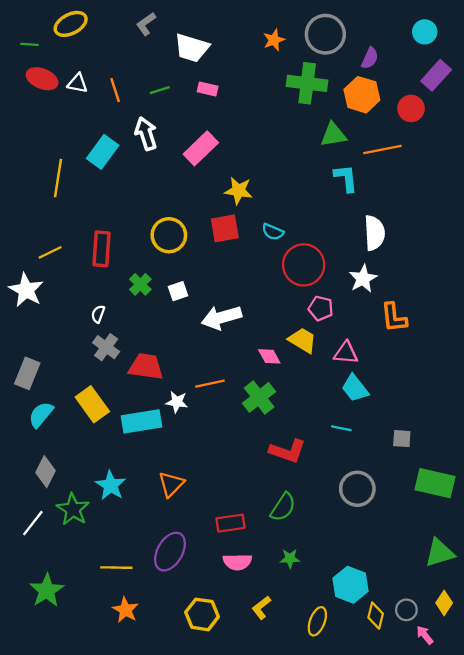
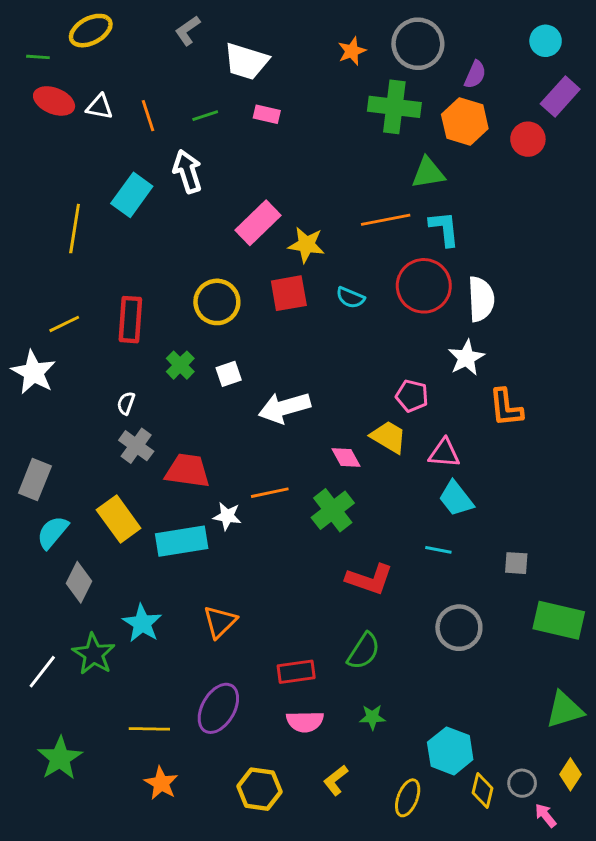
pink rectangle: (201, 148) -> (258, 223), moved
orange line: (382, 150) -> (386, 220), moved
red circle: (304, 265) -> (424, 286), moved
gray diamond: (46, 472) -> (79, 582), moved

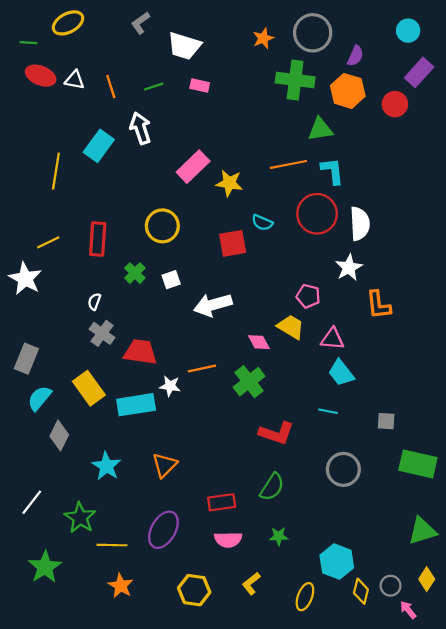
red square: (289, 293) -> (233, 243), moved
green star: (94, 654) -> (80, 518), moved

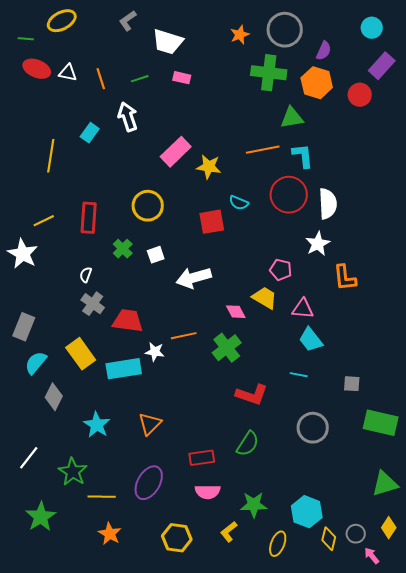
cyan rectangle: (99, 146) -> (90, 133), size x0.7
green star: (279, 536) -> (254, 505), moved, size x1.5

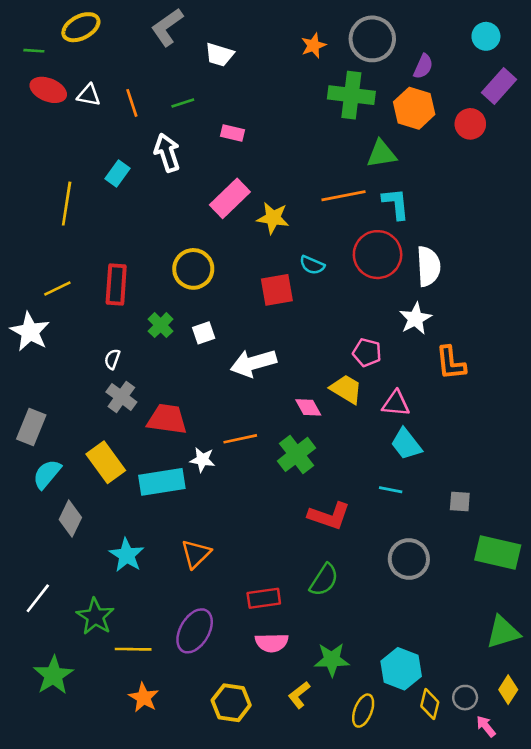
gray L-shape: (128, 21) -> (167, 27), size x1.4
white trapezoid: (168, 42) -> (219, 55), size x0.7
pink rectangle: (182, 78) -> (232, 133), moved

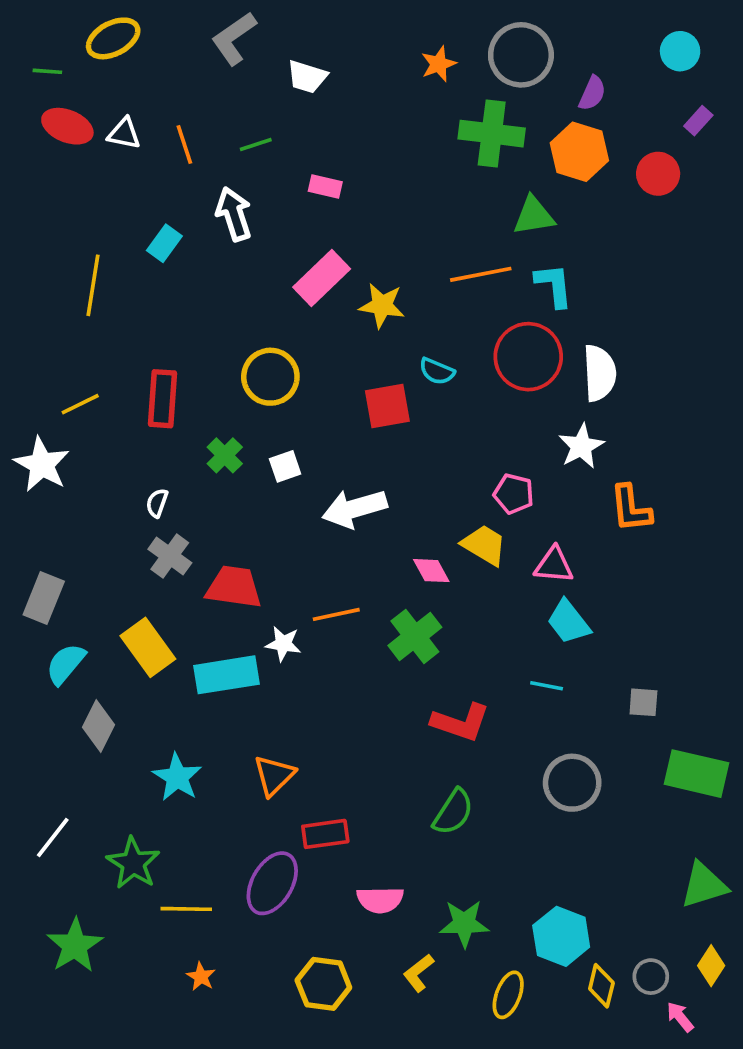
purple rectangle: (499, 86) -> (698, 121), size x0.6
red rectangle: (264, 598) -> (325, 834), moved
orange star: (144, 698) -> (201, 977), size x0.7

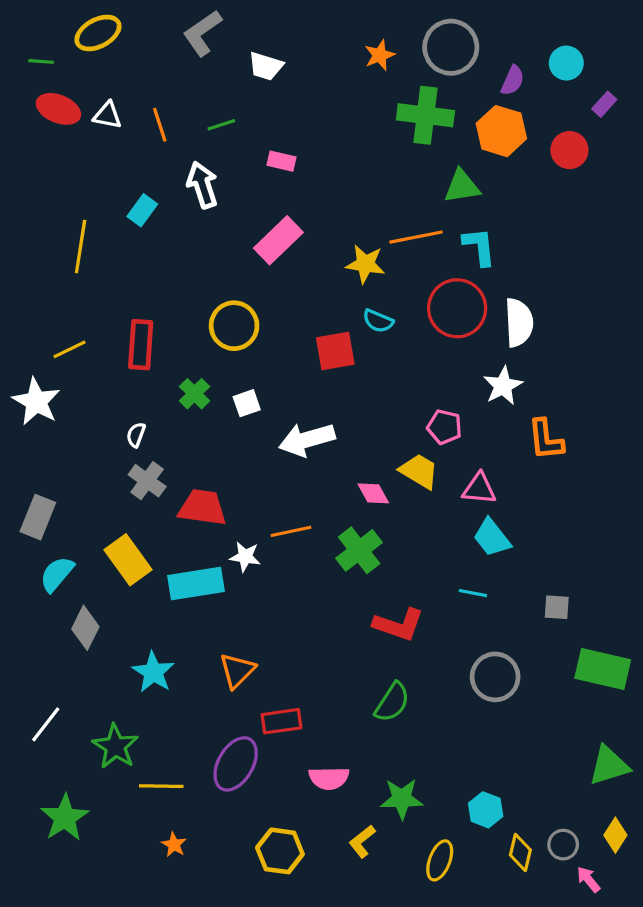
cyan circle: (680, 51) -> (566, 63), moved
yellow star: (382, 305) -> (365, 264), moved
cyan hexagon: (561, 936) -> (486, 810), size x0.7

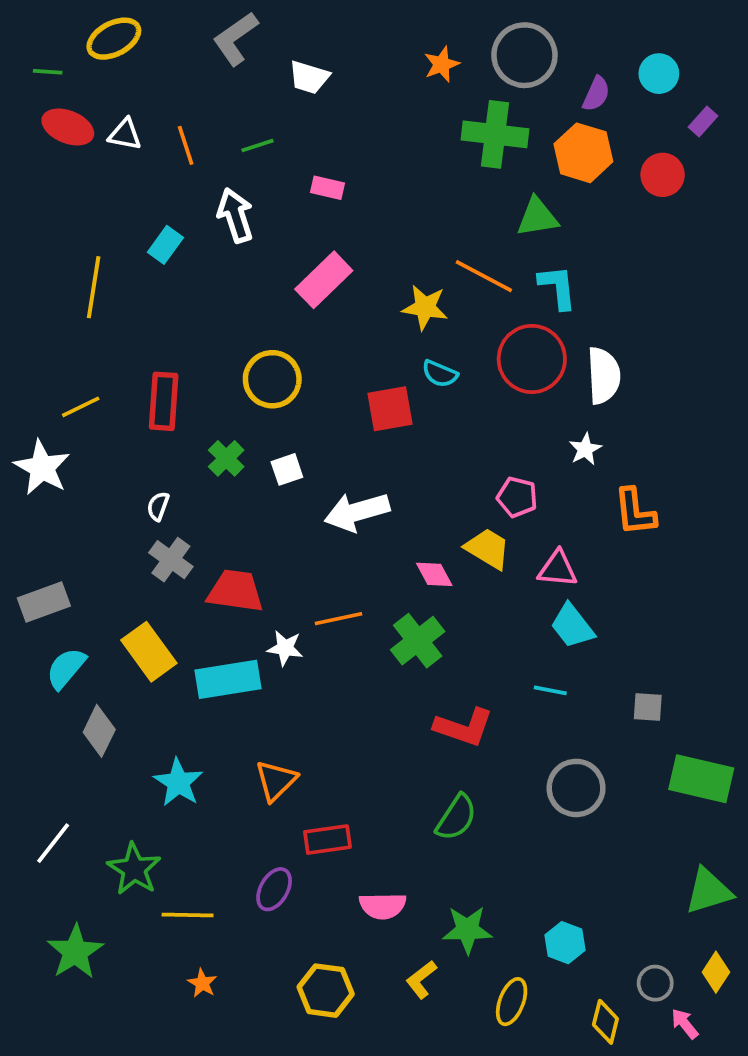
orange line: (416, 237) -> (484, 276), turned 39
white star: (503, 386) -> (585, 449), size x0.7
gray rectangle: (38, 517) -> (44, 602), turned 48
purple ellipse: (236, 764) -> (274, 889), size x0.7
yellow diamond: (520, 853) -> (605, 1022), moved

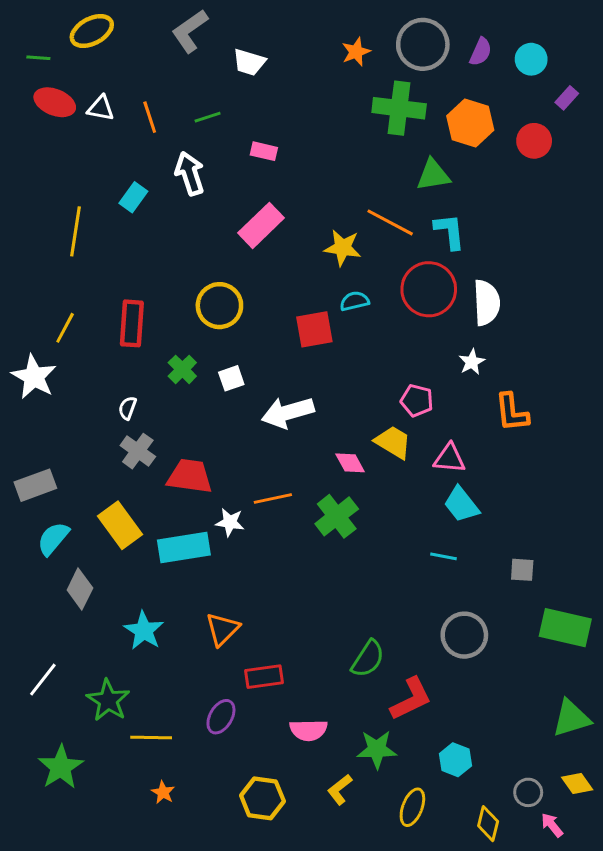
purple semicircle: (596, 94) -> (481, 52), moved
cyan semicircle: (440, 374) -> (355, 301), turned 144
yellow line: (81, 407) -> (65, 328), turned -36
red L-shape: (464, 727) -> (411, 699), moved, turned -45
yellow diamond: (716, 972) -> (577, 783), turned -68

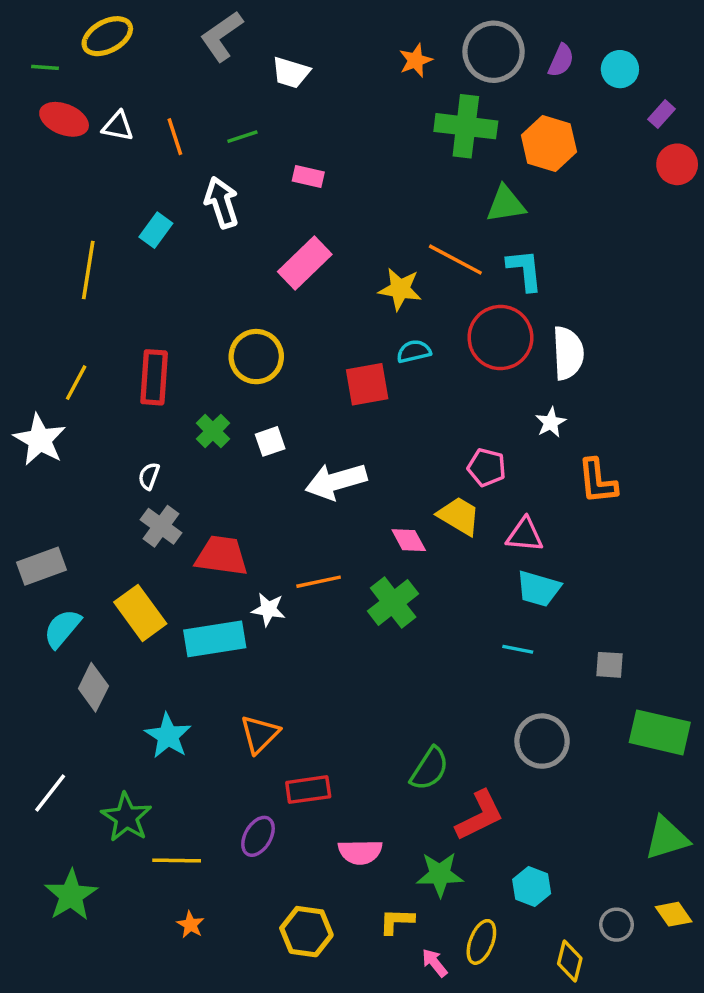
red circle: (534, 141) -> (677, 164), moved
cyan trapezoid: (461, 504) -> (539, 589), turned -36
yellow L-shape: (340, 789) -> (397, 921), turned 40
pink arrow: (552, 825) -> (435, 963), moved

